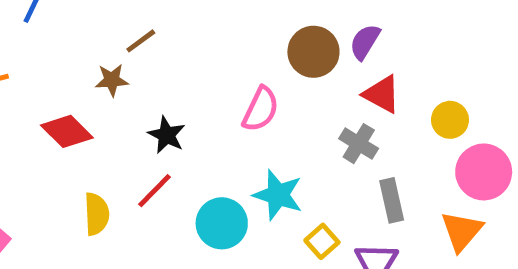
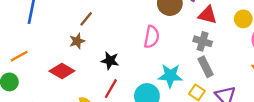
gray rectangle: (392, 200) -> (206, 67), moved

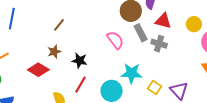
pink semicircle: (152, 37) -> (115, 40), turned -48
brown star: (77, 41) -> (54, 52), moved
gray rectangle: (206, 67) -> (141, 33), moved

